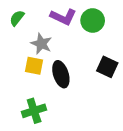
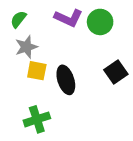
gray star: (41, 44) -> (26, 47), moved, turned 30
black square: (107, 67) -> (116, 72), turned 30

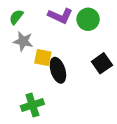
gray star: (26, 47) -> (23, 41), turned 30
yellow square: (37, 71) -> (43, 58), moved

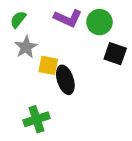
gray star: (23, 41) -> (26, 47), turned 30
black square: (102, 63) -> (115, 54), moved, turned -36

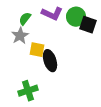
green semicircle: (18, 19) -> (25, 19), moved
black square: (115, 54) -> (88, 25), moved

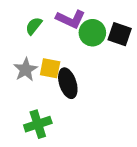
green circle: (76, 17) -> (92, 33), moved
gray star: (20, 36) -> (26, 70), moved

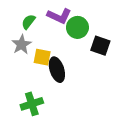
black square: (120, 34) -> (100, 46), moved
gray star: (26, 70) -> (22, 45), moved

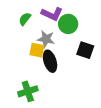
gray star: (22, 45) -> (46, 39), moved, turned -30
black square: (100, 46) -> (85, 50), moved

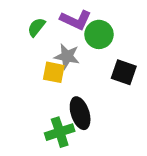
black ellipse: (50, 61) -> (80, 113), moved
green cross: (28, 91) -> (60, 132), moved

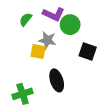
green cross: (60, 132) -> (23, 94), moved

